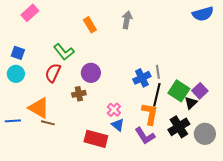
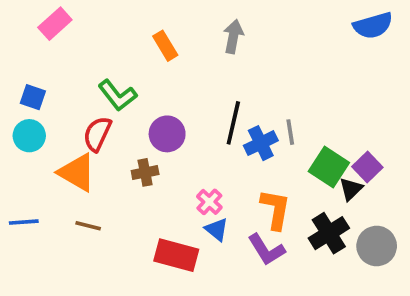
black line: (157, 95) -> (233, 123), moved
orange triangle: (39, 108) -> (77, 172), moved

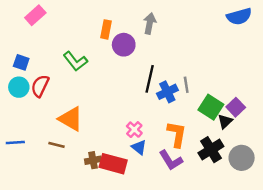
orange rectangle: (165, 46) -> (106, 29), turned 42
red semicircle: (97, 134) -> (40, 86), moved
purple circle: (167, 134) -> (124, 45), moved
orange triangle: (77, 172) -> (71, 119), moved
brown cross: (145, 172) -> (93, 160), moved

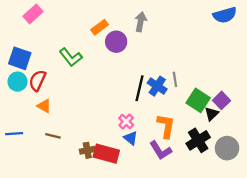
orange rectangle: (106, 29) -> (100, 27), turned 42
blue square: (21, 62) -> (20, 58), size x1.5
black line: (150, 79) -> (139, 88), moved
blue cross: (167, 92) -> (157, 86), turned -30
orange triangle: (71, 119) -> (44, 106), moved, size x0.6

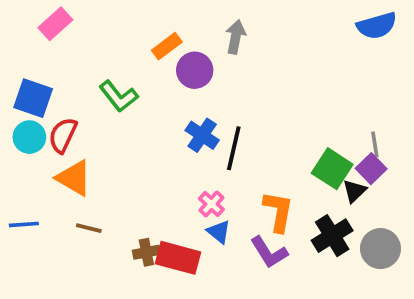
gray line: (175, 79) -> (375, 145), moved
blue cross: (157, 86) -> (202, 135), moved
orange triangle: (44, 106) -> (74, 178), size x1.5

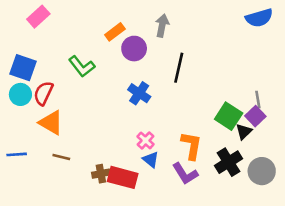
black line: (234, 148) -> (179, 68), moved

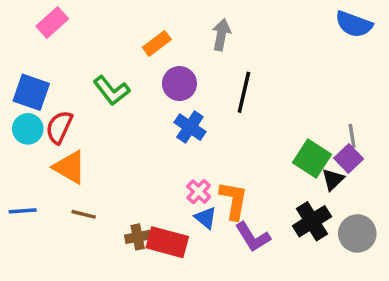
blue semicircle: (259, 18) -> (354, 24), turned 36
purple circle: (134, 49) -> (179, 84), moved
orange L-shape: (191, 146) -> (234, 200), moved

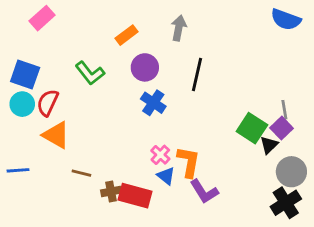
brown line: (84, 214) -> (81, 173), moved
black cross: (312, 221) -> (286, 203), moved
gray circle: (357, 233) -> (291, 172), moved

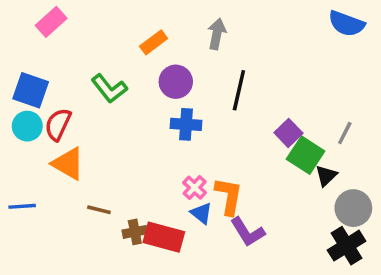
blue cross: (153, 103) -> (186, 124), turned -30
gray line: (284, 110) -> (345, 133), turned 36
purple square: (282, 128) -> (288, 133), moved

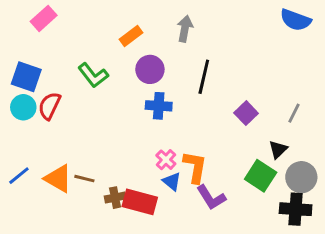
green square: (306, 155) -> (261, 176), moved
orange triangle: (68, 164) -> (58, 179), moved
blue line: (22, 206) -> (19, 176), turned -35
black cross: (347, 246) -> (296, 209), turned 36

